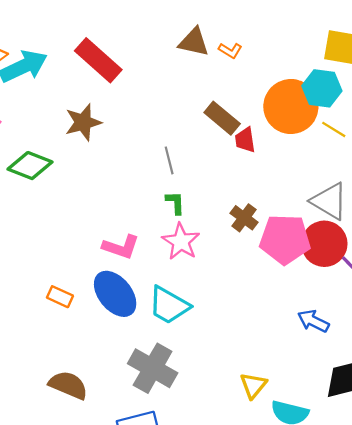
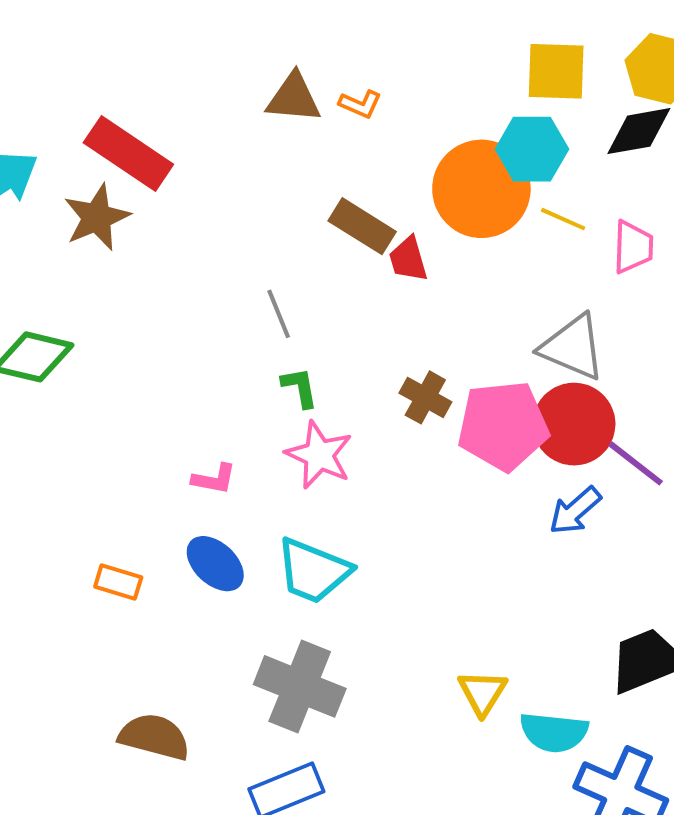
brown star: (83, 122) -> (97, 217), moved
pink L-shape: (121, 247) -> (214, 479), size x0.7
blue ellipse: (115, 294) -> (215, 564), size x0.7
blue arrow: (313, 321) -> (575, 511), moved, turned -60

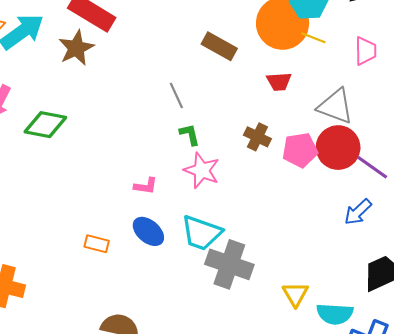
yellow line: (563, 219) -> (313, 38), moved
red trapezoid: (408, 259) -> (279, 82), moved, turned -75
pink pentagon: (503, 426) -> (300, 150), size x0.7
blue arrow: (575, 511) -> (358, 212), moved
gray cross: (300, 686) -> (229, 264), moved

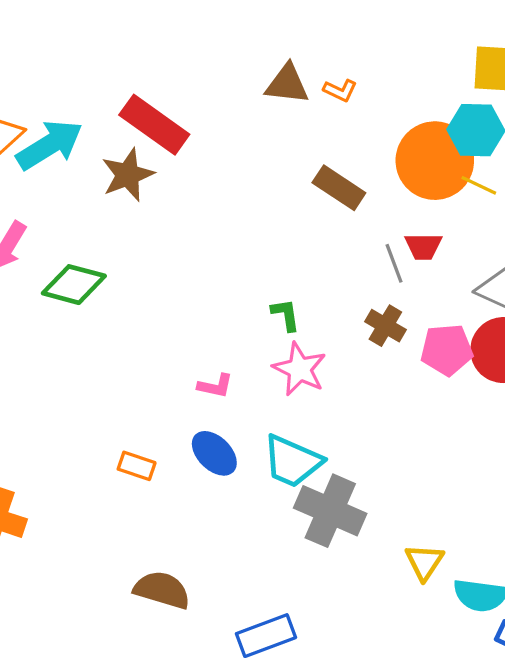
gray line: (176, 95) -> (394, 263), moved

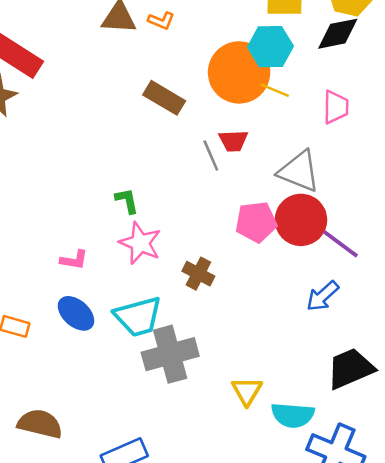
brown cross: (385, 326) -> (198, 274), moved
cyan trapezoid: (292, 461) -> (138, 317), turned -36
gray cross: (330, 511) -> (170, 354), turned -36

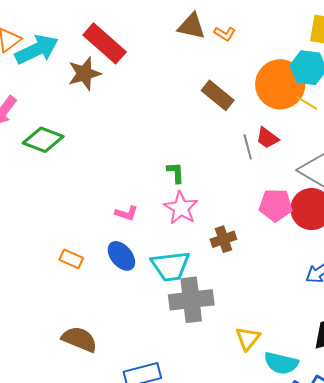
red trapezoid: (233, 141) -> (267, 138), turned 30
brown cross: (198, 274) -> (223, 239), turned 35

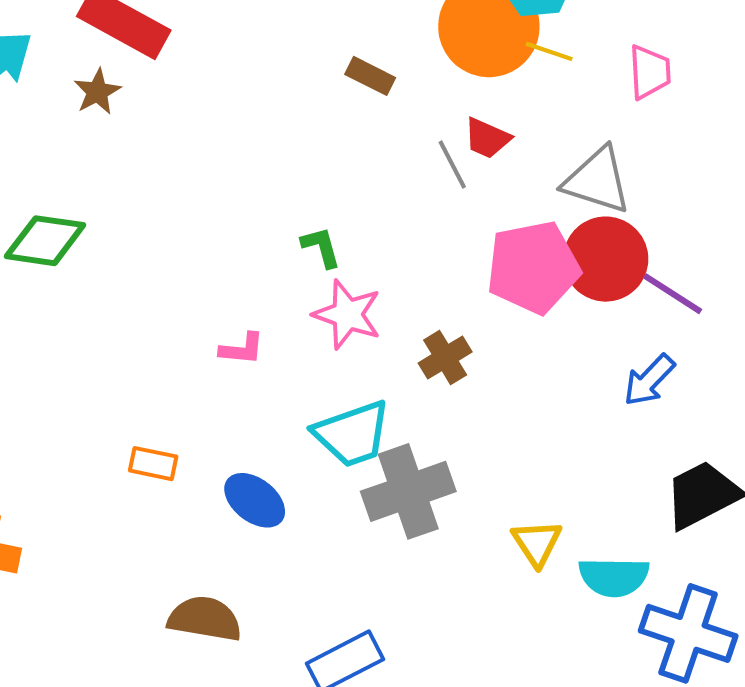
brown star: (84, 74) -> (97, 92), size x0.7
brown rectangle: (218, 95) -> (370, 76), size x0.7
pink pentagon: (276, 205) -> (533, 267), size x1.4
blue ellipse: (121, 256) -> (255, 500), moved

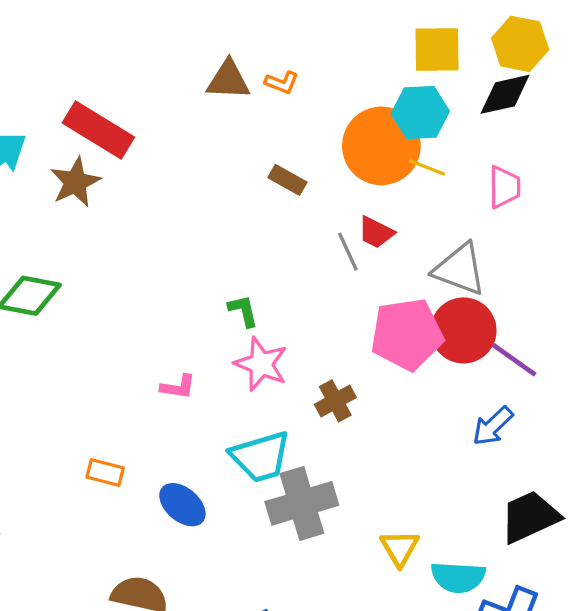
brown star: (97, 92) -> (75, 182), size x1.4

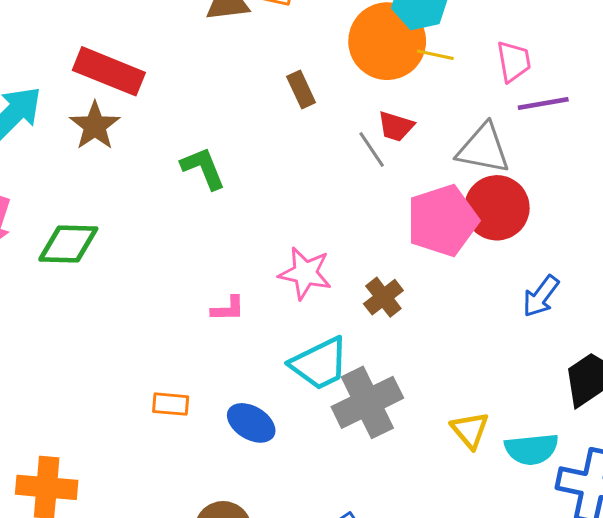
brown rectangle: (287, 180) -> (301, 89), turned 45
green L-shape: (243, 311) -> (203, 168), moved, size x1.4
purple line: (514, 360) -> (543, 103), moved, turned -36

